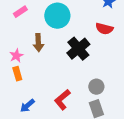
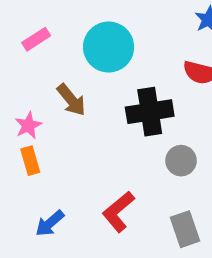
brown arrow: (38, 43) -> (71, 100), turned -36
black cross: (78, 49) -> (150, 112), turned 30
gray circle: (96, 87) -> (181, 161), moved

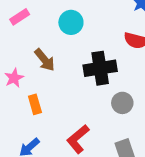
cyan circle: (109, 47) -> (71, 22), size x0.7
orange rectangle: (30, 161) -> (35, 104), moved

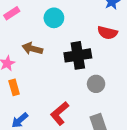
brown arrow: (45, 60) -> (32, 49), turned 144
orange rectangle: (35, 104) -> (14, 87), moved

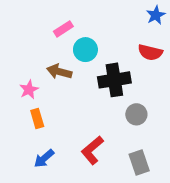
pink rectangle: (12, 13) -> (63, 29), moved
cyan circle: (54, 18) -> (85, 50), moved

